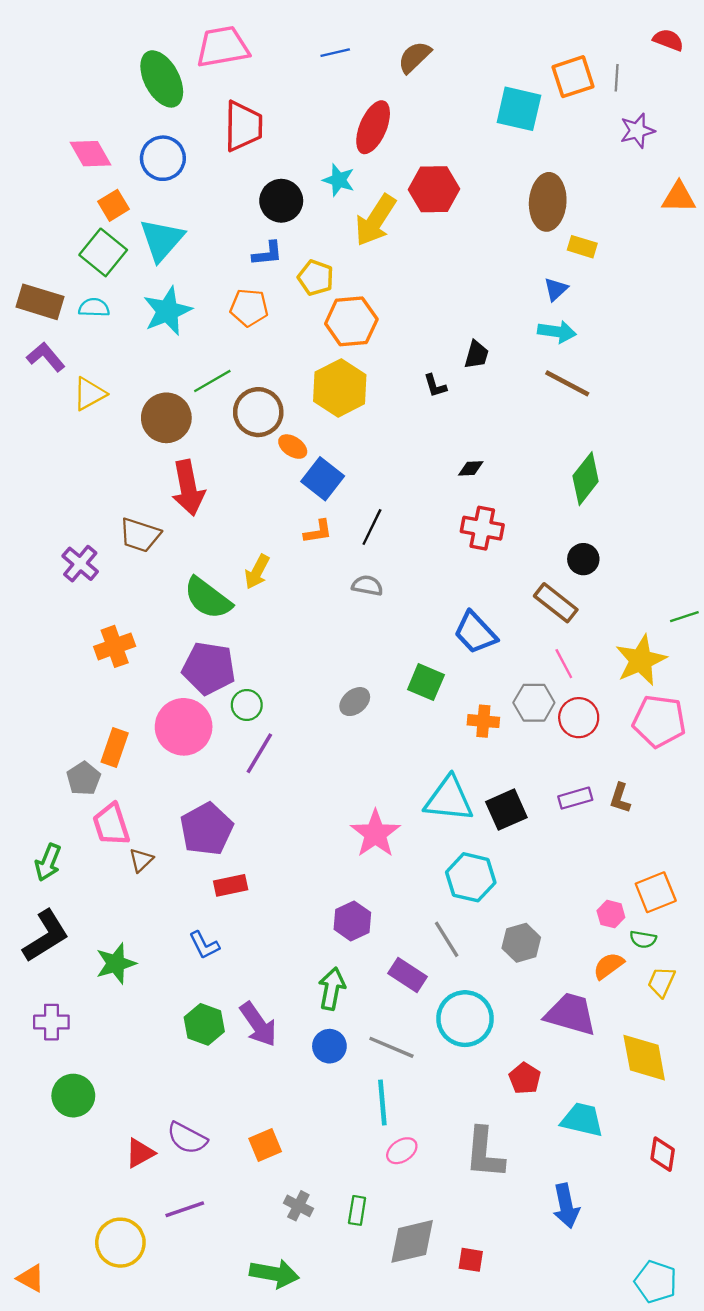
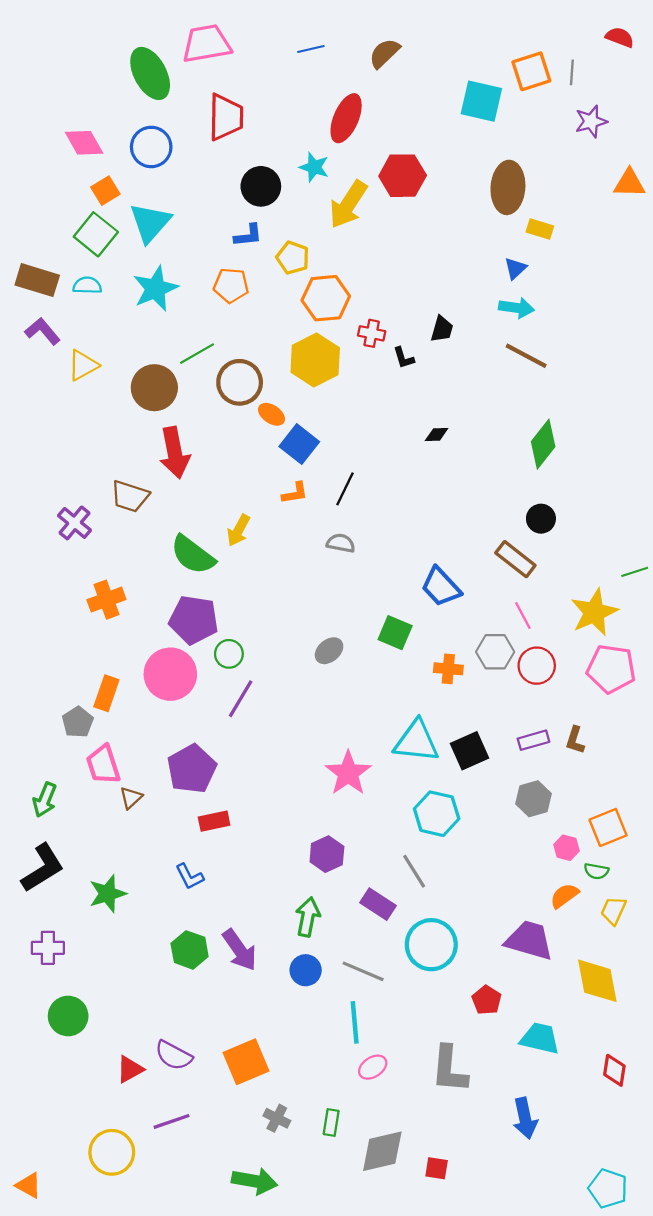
red cross: (482, 528) -> (372, 333), moved, size x0.7
gray hexagon: (521, 943) -> (534, 799), moved
orange square: (265, 1145) -> (246, 1062), size x1.5

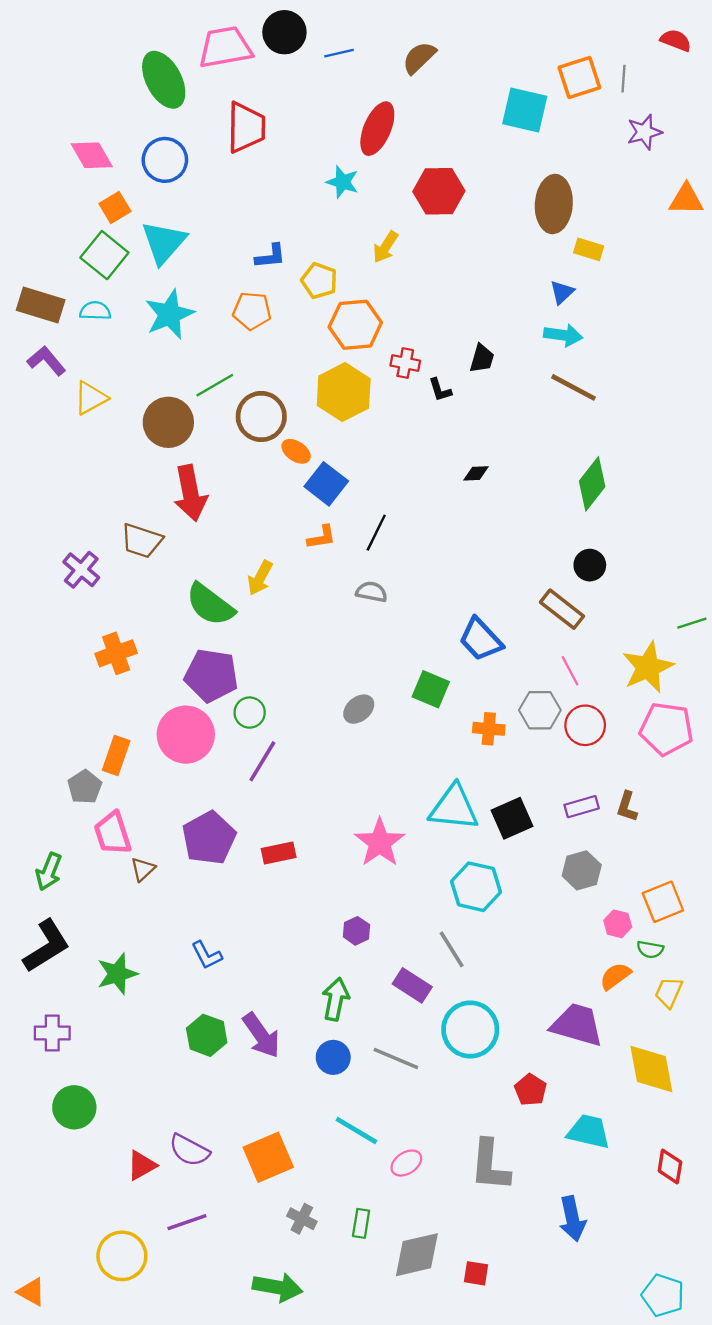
black circle: (261, 186) -> (284, 32), moved
yellow arrow: (348, 204) -> (385, 247), moved, size x0.6
red rectangle: (214, 821) -> (279, 853), moved
purple hexagon: (327, 854) -> (356, 931), size x0.7
cyan line: (355, 1022) -> (356, 1130), moved, turned -54

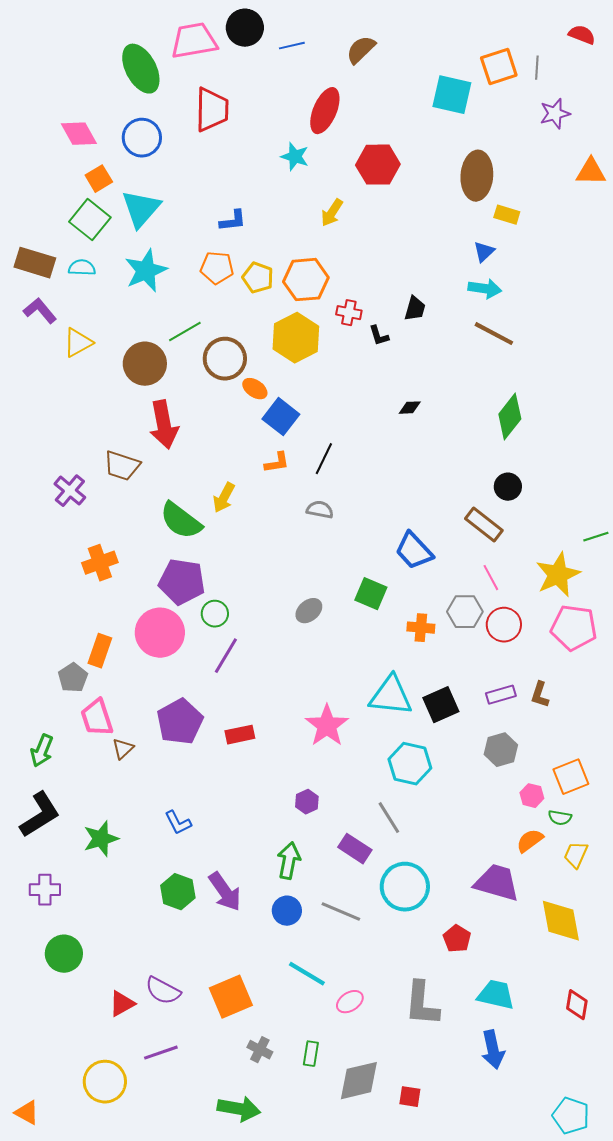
yellow pentagon: (319, 281) -> (258, 278), moved
cyan trapezoid: (589, 1132) -> (496, 995), moved

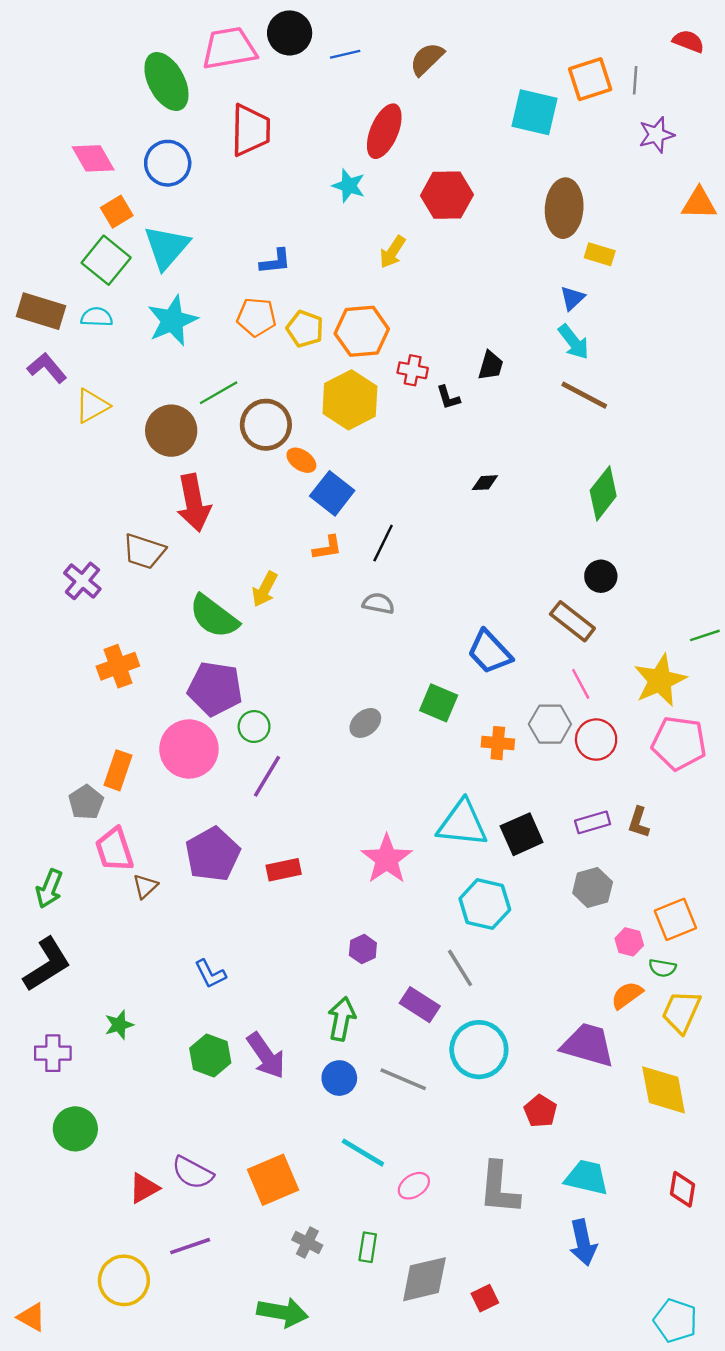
cyan arrow: (485, 289) -> (574, 342), turned 44
green star: (101, 839) -> (119, 1025), moved, size x0.7
yellow trapezoid: (576, 855) -> (681, 1012), size x1.4
red square: (410, 1097) -> (485, 1298), turned -35

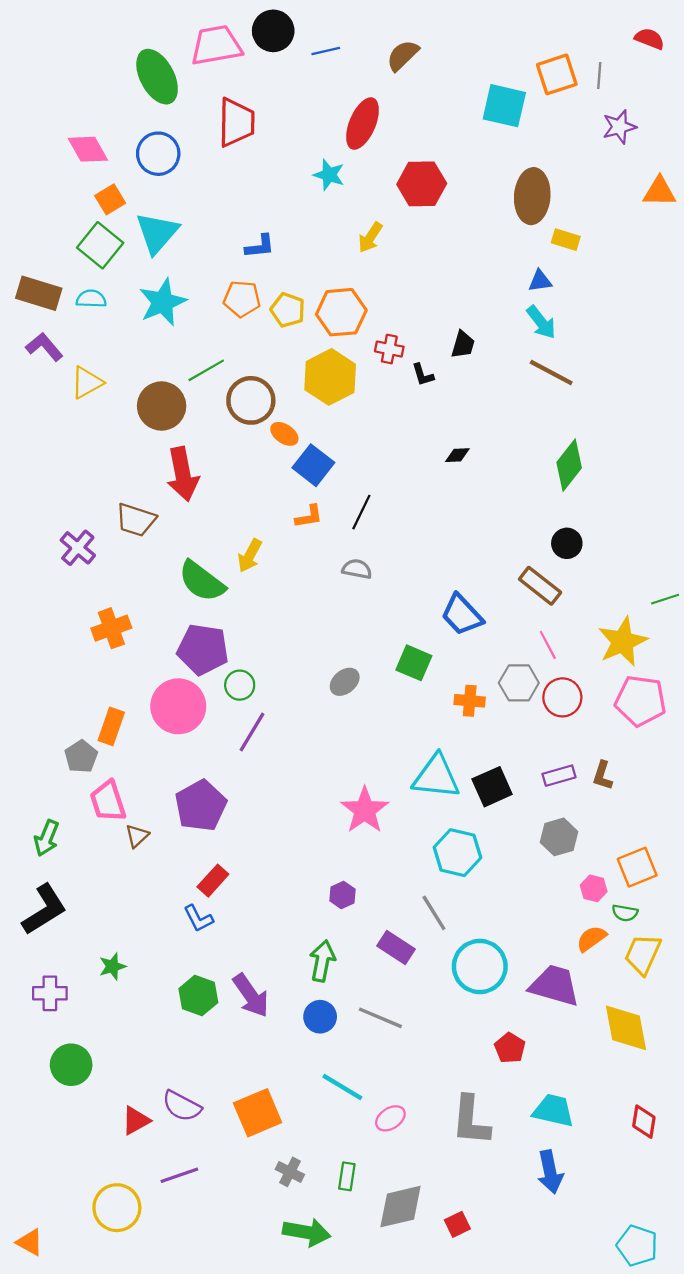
blue triangle: (572, 298) -> (540, 281), turned 35
red rectangle: (284, 870) -> (213, 881), moved, turned -36
cyan circle: (479, 1050) -> (480, 966), moved
green arrow: (282, 1312) -> (307, 1232), moved

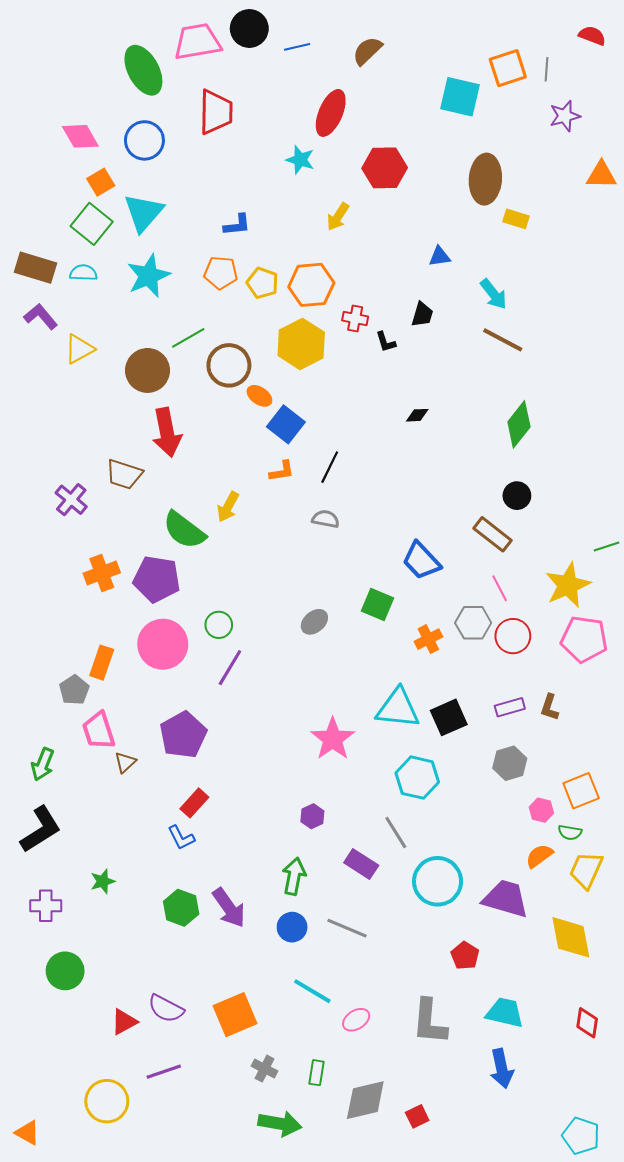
blue triangle: (540, 281) -> (440, 256), moved
purple pentagon: (203, 649) -> (157, 579), moved
orange cross: (470, 701) -> (428, 639), turned -32

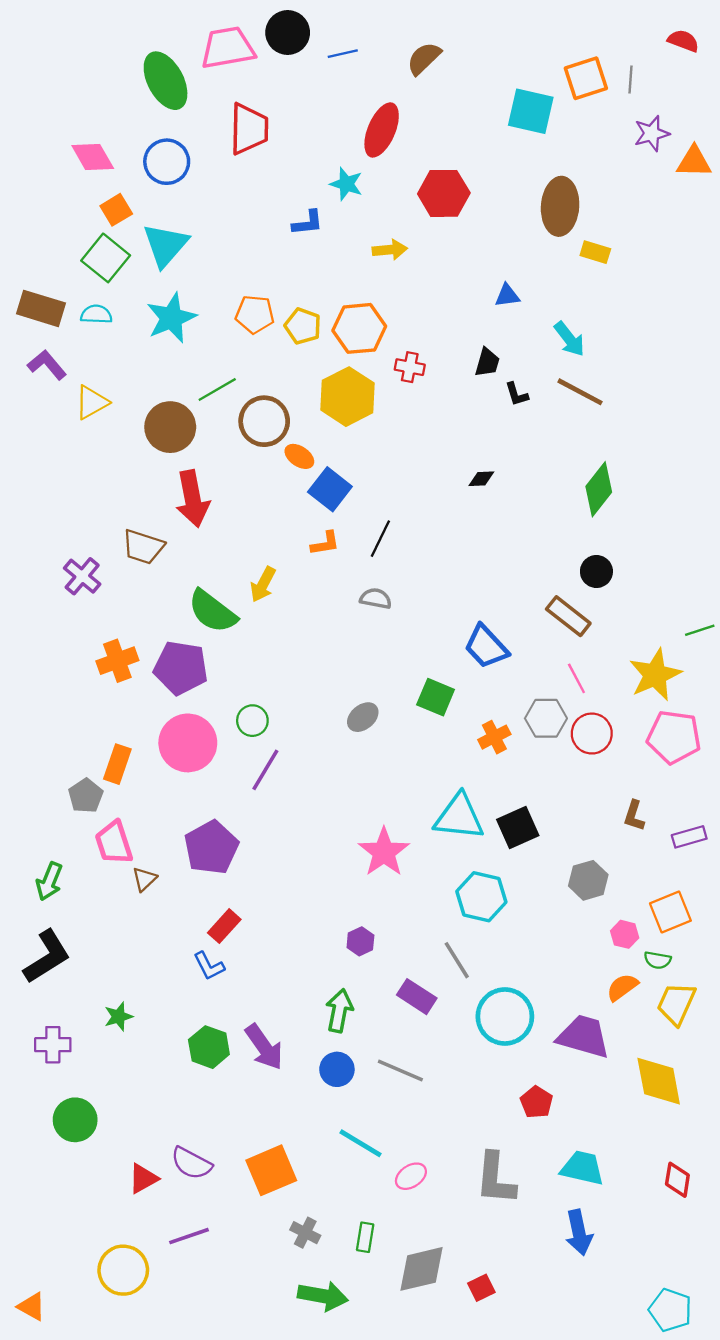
orange triangle: (601, 175) -> (694, 162), moved
yellow arrow: (338, 217) -> (390, 250), turned -128
blue L-shape: (237, 225) -> (308, 223), moved
black L-shape: (386, 342) -> (517, 394), moved
purple rectangle: (510, 707) -> (689, 837), moved

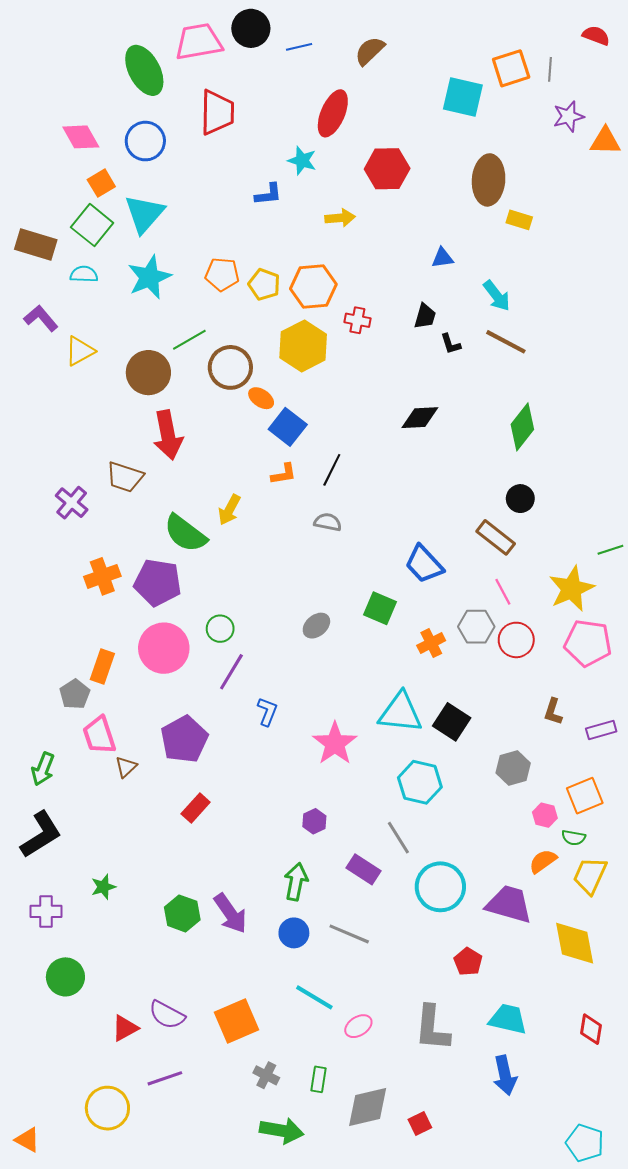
brown rectangle: (41, 308) -> (36, 245), moved
black diamond: (481, 479) -> (420, 418), size x1.6
black square: (518, 827) -> (452, 722), turned -33
blue L-shape: (209, 966) -> (267, 712), moved, turned -132

